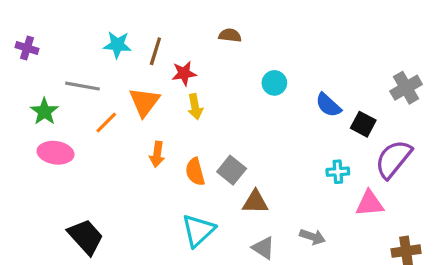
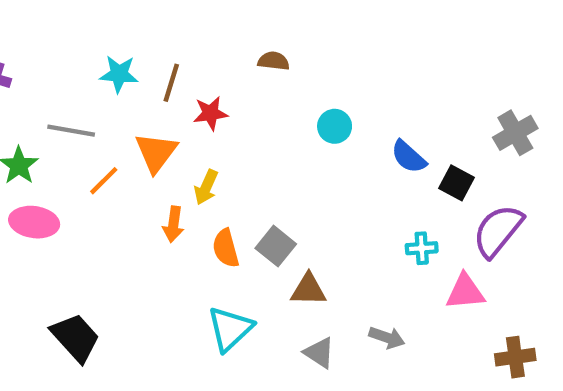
yellow arrow: (195, 107) -> (206, 187), moved, turned 35

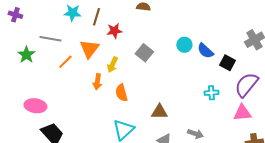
cyan circle: (335, 126) -> (184, 45), moved
pink ellipse: (34, 222) -> (35, 106), moved
gray square: (276, 246) -> (144, 53), moved
pink triangle: (465, 292) -> (242, 113), moved

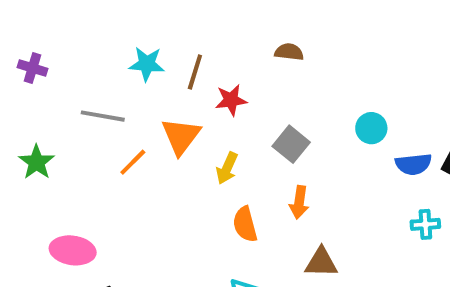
blue semicircle: (205, 51) -> (413, 164), moved, turned -48
green star: (26, 55) -> (37, 162), moved
orange arrow: (97, 82) -> (299, 202), moved

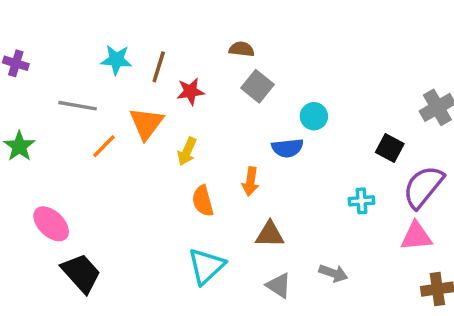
gray square: (291, 144) -> (257, 86), moved
blue semicircle: (413, 164) -> (287, 148), moved
pink ellipse: (73, 250) -> (51, 224), turned 36

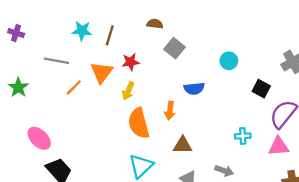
brown semicircle: (242, 49) -> (155, 24), moved
red star: (190, 92) -> (131, 62), moved
cyan circle: (314, 116) -> (229, 61), moved
orange semicircle: (203, 201) -> (139, 123), size x1.5
cyan cross: (362, 201) -> (243, 136), moved

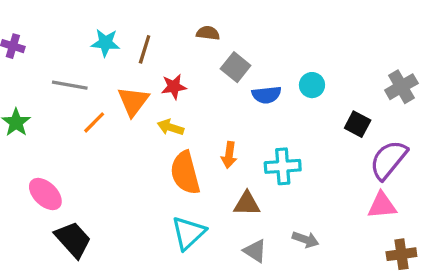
blue semicircle: (194, 89) -> (266, 95), moved
yellow arrow: (128, 91) -> (171, 127), turned 84
cyan cross: (243, 136) -> (283, 166), moved, size x1.5

